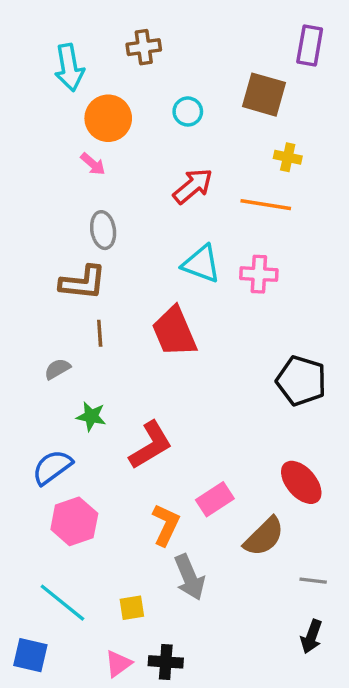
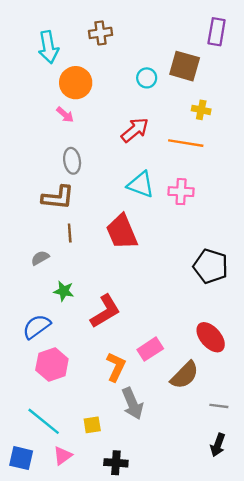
cyan circle: (188, 111) -> (147, 78), moved
pink triangle: (118, 664) -> (63, 456), moved

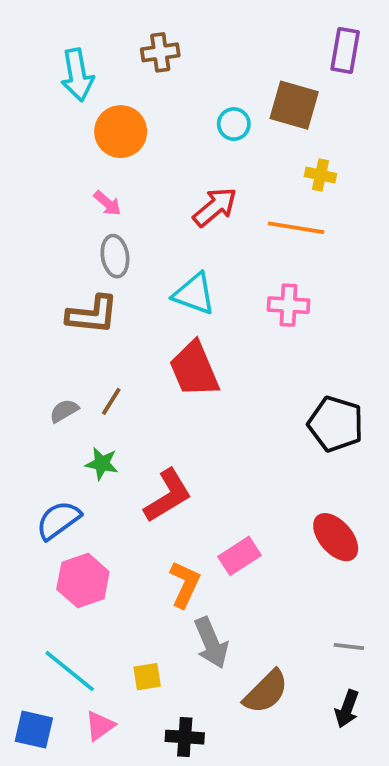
pink arrow: (65, 115) -> (107, 203), moved
cyan triangle: (141, 185) -> (194, 294), moved
brown line: (70, 233) -> (111, 401), moved, turned 36
brown semicircle: (185, 375) -> (266, 692), moved

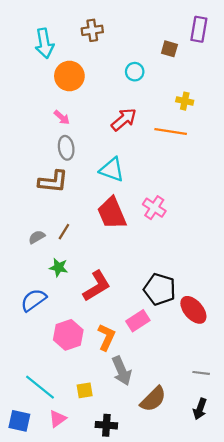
brown square: (294, 105) -> (169, 49), moved, size x0.6
pink cross: (289, 305) -> (154, 208), moved, turned 30
black pentagon: (336, 424) -> (160, 289), moved
pink hexagon: (83, 581) -> (68, 335), moved

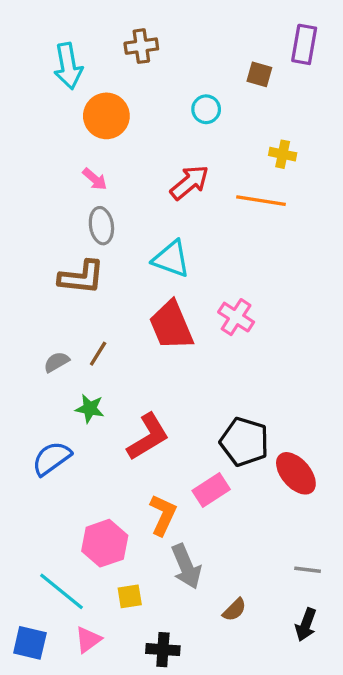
pink hexagon: (68, 335) -> (105, 543), moved
brown semicircle: (153, 399) -> (234, 610), size x0.6

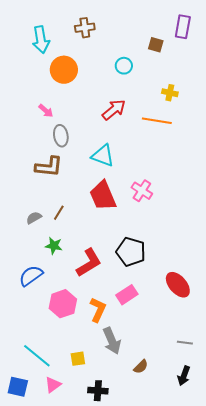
pink arrow: (95, 179) -> (46, 111), moved
black pentagon: (244, 442) -> (131, 252), moved
pink hexagon: (105, 543) -> (63, 304), moved

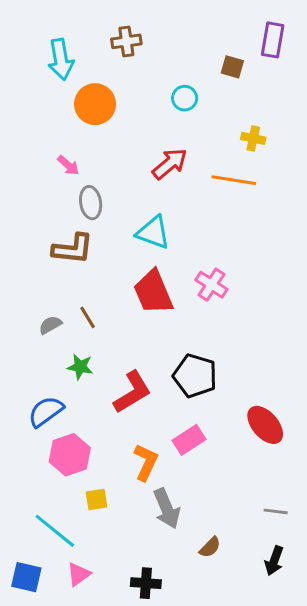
brown line: (59, 213) -> (88, 317), turned -63
pink hexagon: (63, 304) -> (70, 455), moved
yellow square: (78, 359) -> (97, 500), moved

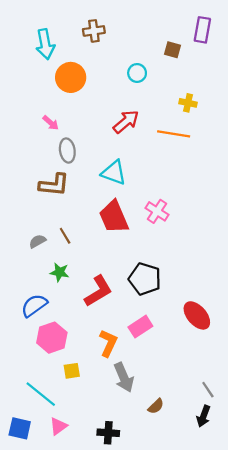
gray line: (276, 511) -> (208, 390), moved, turned 49

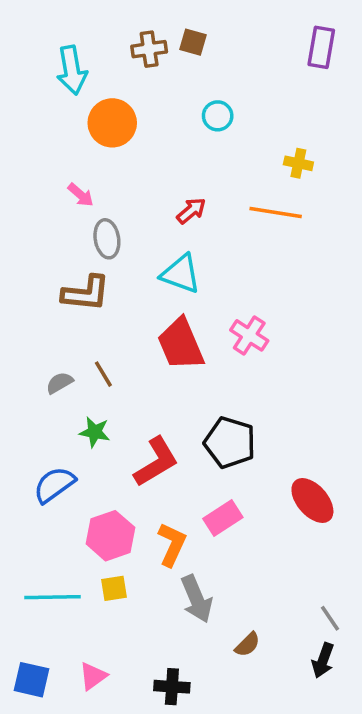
brown square: (172, 50) -> (193, 42), moved
red arrow: (126, 122) -> (191, 211), moved, size x0.7
pink hexagon: (52, 338) -> (110, 536), moved
cyan line: (41, 394) -> (53, 597), moved, turned -40

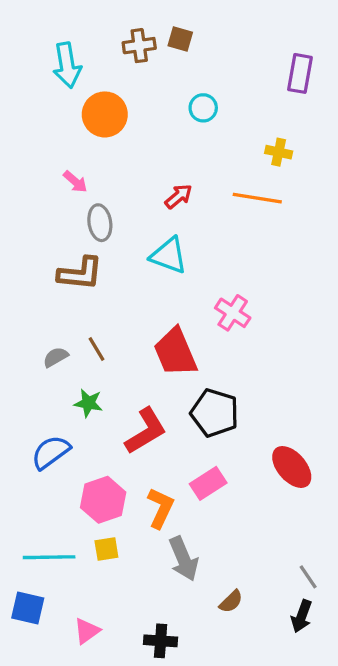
purple rectangle: (321, 47) -> (300, 73), moved
red trapezoid: (181, 344) -> (175, 352), moved
blue square: (31, 680) -> (28, 608), moved

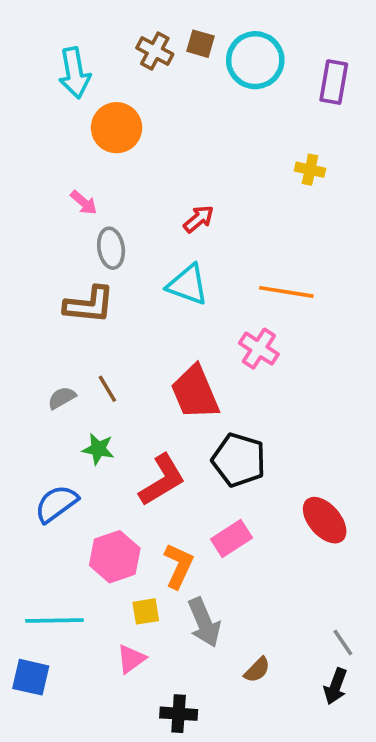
brown cross: (139, 46) -> (155, 51), turned 36
cyan circle: (203, 108) -> (255, 60), moved, size x1.8
orange line: (257, 198) -> (286, 292), moved
yellow square: (106, 549) -> (146, 611), moved
pink triangle: (87, 631) -> (131, 659), moved

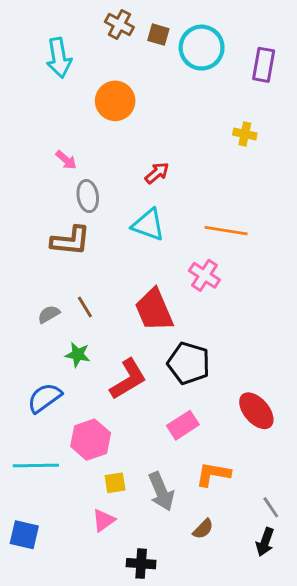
brown cross: (155, 51) -> (119, 25), moved
orange circle: (117, 128) -> (115, 101), moved
orange L-shape: (179, 566) -> (213, 474), moved, turned -105
cyan line: (54, 621) -> (36, 466), moved

